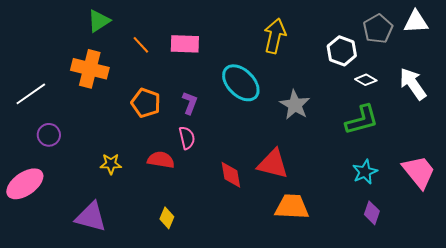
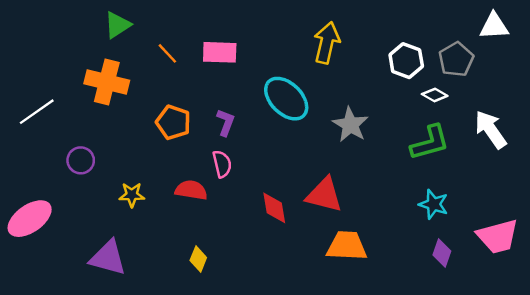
gray pentagon: (378, 29) -> (456, 59), moved
white arrow: (413, 84) -> (491, 129), moved
purple circle: (49, 135) -> (81, 160), moved
cyan star: (365, 172) -> (434, 204), turned -30
pink trapezoid: (419, 172) -> (498, 236), moved, turned 114

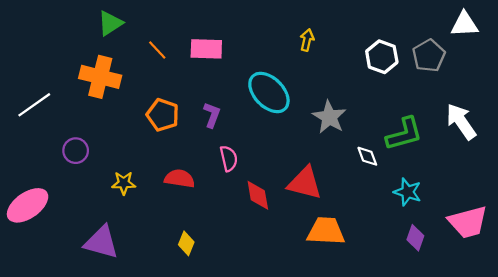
yellow arrow: (327, 43) -> (307, 40), size x0.6
white diamond: (435, 95) -> (367, 156), moved, turned 40
pink semicircle: (222, 164) -> (229, 158), moved

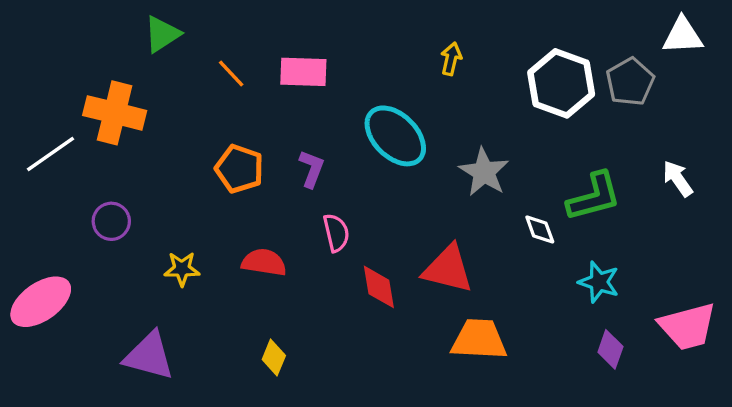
white hexagon: (382, 57) -> (561, 83), size x1.4
orange cross: (100, 77) -> (115, 113), moved
white arrow: (461, 122) -> (678, 179), size x0.7

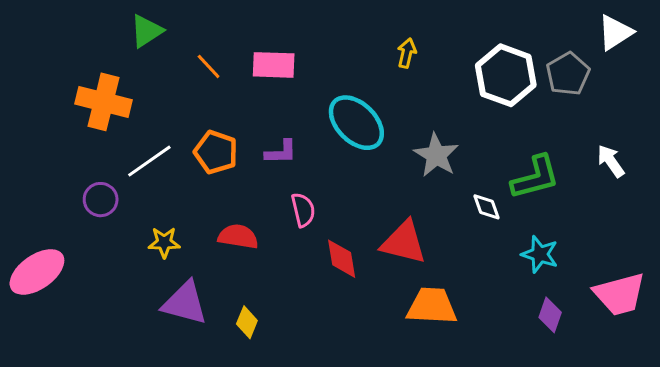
white triangle: (683, 36) -> (615, 32), turned -30
white line: (51, 154) -> (149, 161), moved
purple L-shape: (312, 169) -> (281, 152), turned 68
purple triangle: (149, 356) -> (185, 303), moved

